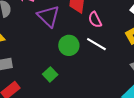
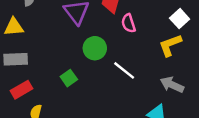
white line: (96, 44) -> (124, 70), moved

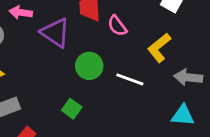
yellow L-shape: (170, 45) -> (159, 48), moved

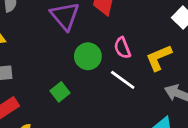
pink semicircle: (117, 26) -> (122, 48), moved

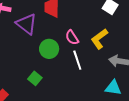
white line: (123, 80) -> (77, 60), turned 48

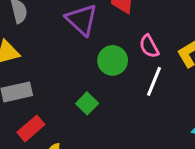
white line: (77, 60) -> (154, 81), turned 36

